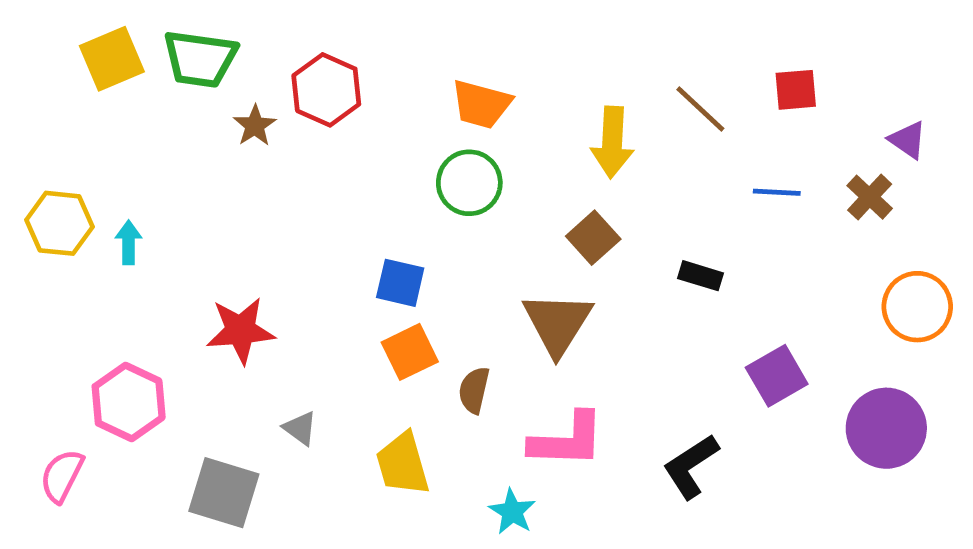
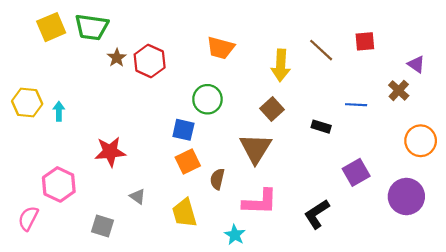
red hexagon: (326, 90) -> (150, 61), moved
green circle: (469, 183) -> (207, 99), moved
blue line: (777, 192) -> (356, 105), moved
gray square: (224, 493) -> (103, 226), size x0.7

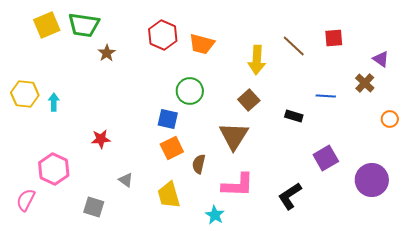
red hexagon: (150, 61) -> (163, 35), moved
orange circle: (421, 141) -> (390, 119), moved, size x0.6
red star: (110, 152) -> (101, 139), size x0.7

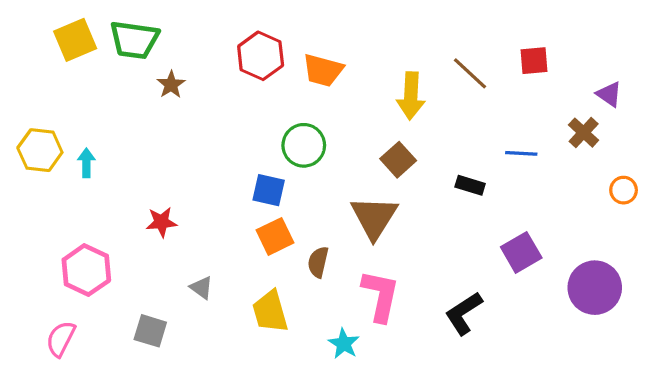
pink L-shape: (238, 185) -> (381, 296), turned -80
pink semicircle: (26, 200) -> (61, 339), moved

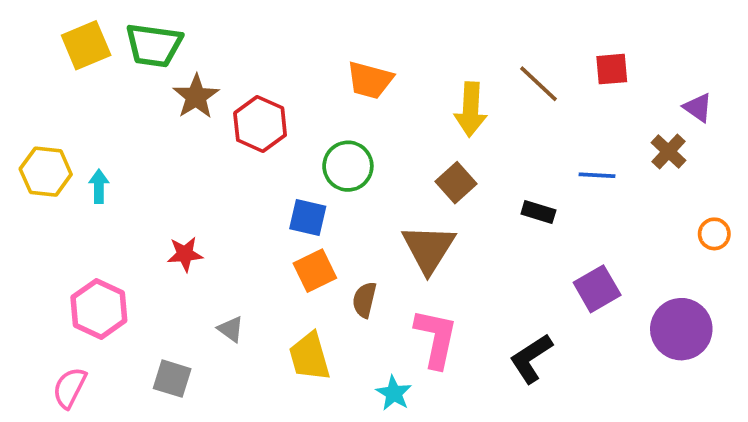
red hexagon: (261, 56) -> (260, 124), moved
brown star: (171, 85) -> (196, 97), size x1.4
orange circle: (624, 190) -> (714, 234), moved

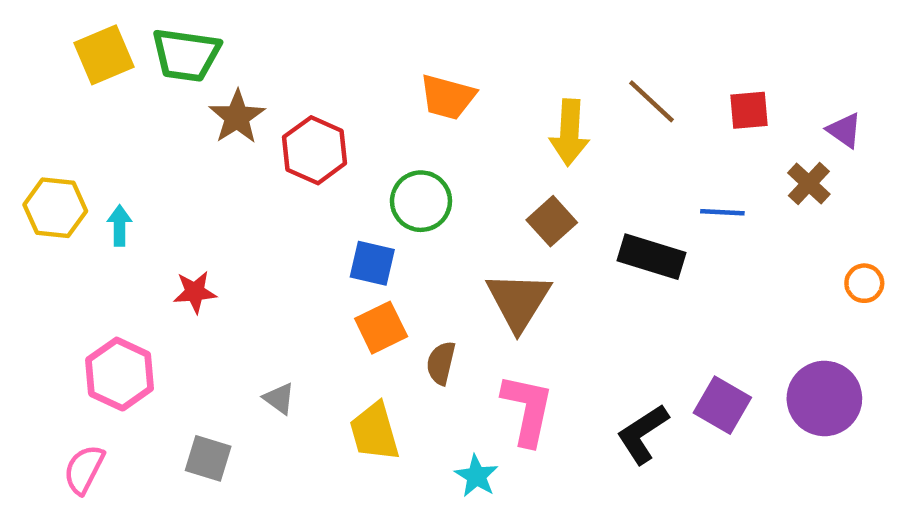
red square: (612, 69) -> (749, 110), moved
black rectangle: (538, 212) -> (652, 257), size x1.6
red star: (185, 254) -> (195, 292), moved
purple square: (597, 289) -> (722, 405), moved, turned -30

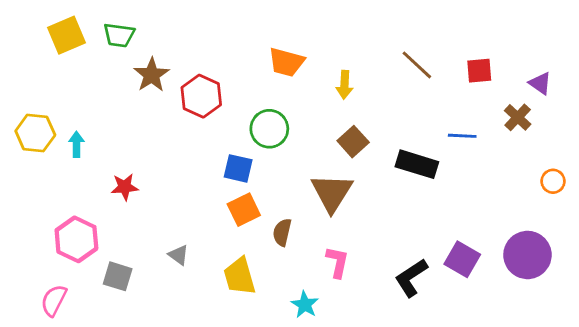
green trapezoid: (186, 55) -> (119, 35), size x0.7
yellow arrow: (569, 132) -> (345, 85), moved, size x0.7
pink L-shape: (527, 410) -> (337, 262), size x0.7
gray square: (208, 458) -> (118, 276), moved

